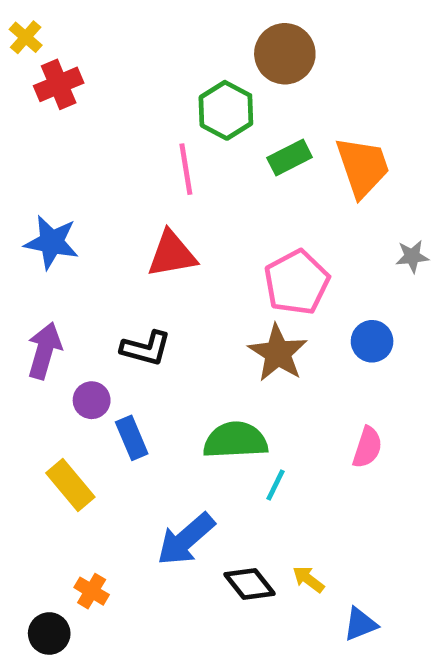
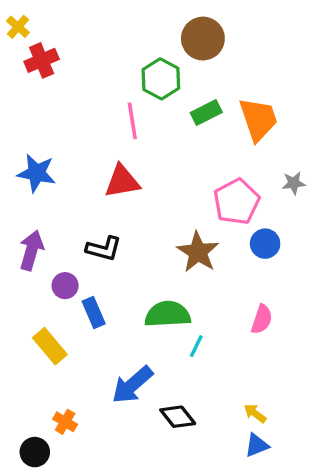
pink pentagon: (297, 282) -> (237, 202), moved
yellow arrow: (308, 579) -> (255, 413), moved

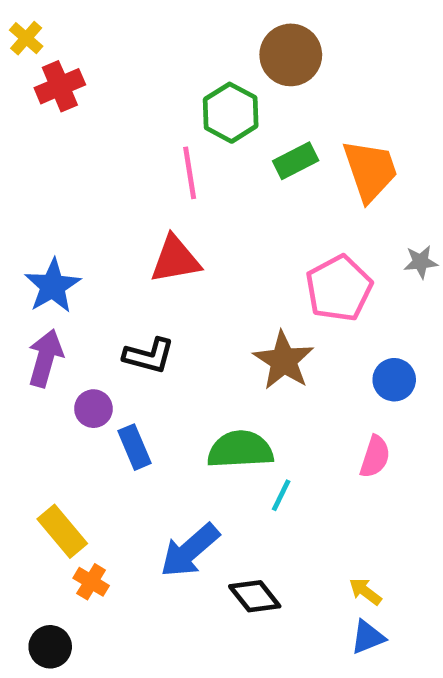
blue star: (36, 173) -> (53, 286), moved, turned 30
blue circle: (265, 244) -> (394, 380), moved
yellow rectangle: (50, 346) -> (62, 531), moved
orange cross: (65, 422) -> (91, 582), moved

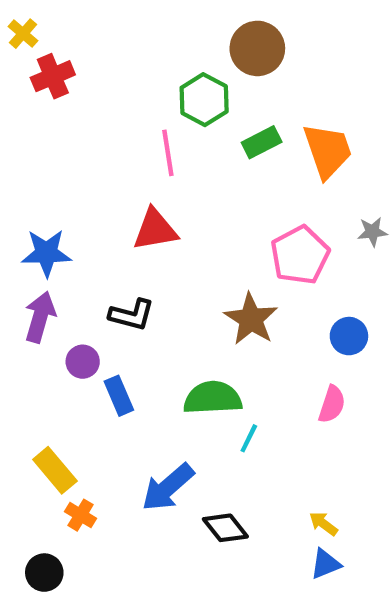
blue star: (53, 286) -> (46, 253), turned 30

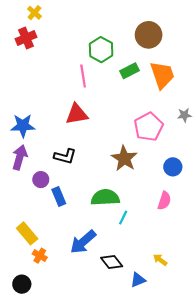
yellow cross: (23, 34) -> (34, 13), moved
brown circle: (257, 48) -> (149, 35), moved
blue triangle: (326, 564) -> (138, 280), moved

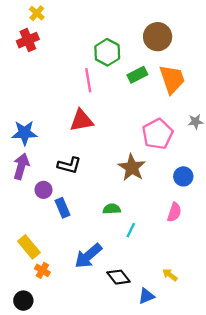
green semicircle: (105, 198) -> (112, 209), size x0.6

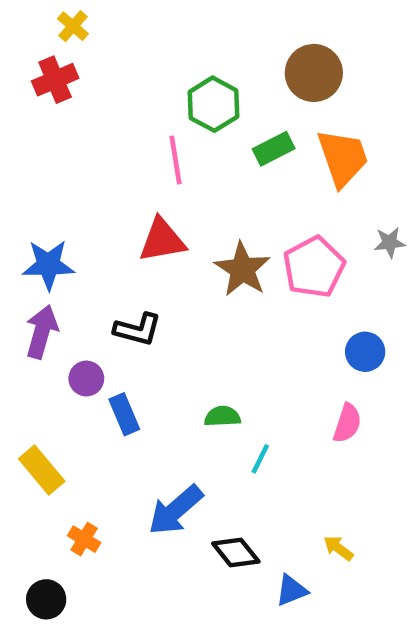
brown star: (132, 167) -> (242, 269), moved
yellow rectangle: (29, 247) -> (42, 470), moved

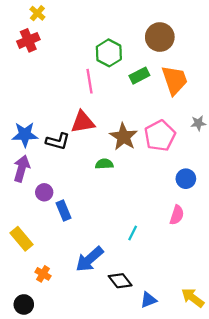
black L-shape: (138, 329) -> (58, 141), moved
green semicircle: (222, 416) -> (104, 164), moved
yellow arrow: (338, 548) -> (193, 298), moved, size x1.5

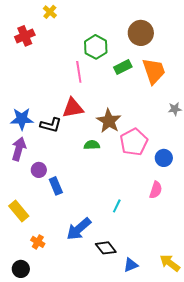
yellow cross: (37, 13) -> (50, 12), moved
pink pentagon: (160, 136) -> (134, 142), moved

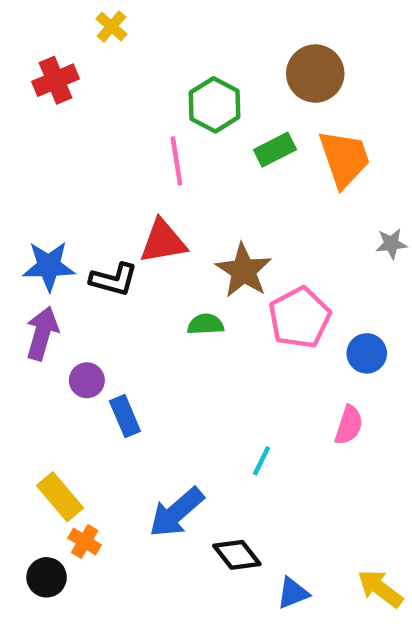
yellow rectangle: (19, 211) -> (60, 497), moved
black circle: (21, 269) -> (47, 577), moved

